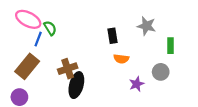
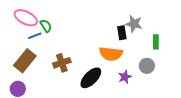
black rectangle: (113, 36) -> (122, 33), moved
blue line: (38, 39) -> (35, 36), turned 48
orange semicircle: (121, 59) -> (111, 54), size x1.6
black ellipse: (76, 85) -> (91, 78), moved, turned 30

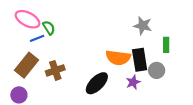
black rectangle: (122, 33) -> (140, 60), moved, size x1.5
brown cross: (62, 63) -> (55, 70), moved

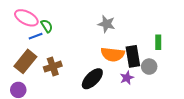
gray star: (143, 26) -> (107, 24), moved

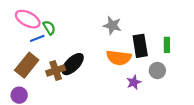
black rectangle: (133, 56) -> (140, 46), moved
black ellipse: (92, 79) -> (73, 64), moved

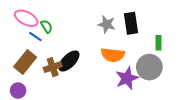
blue line: (37, 38) -> (35, 37), turned 56
black rectangle: (140, 46) -> (131, 23), moved
gray circle: (157, 70) -> (149, 67), size x1.6
purple star: (134, 82) -> (127, 78), size x1.6

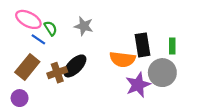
black rectangle: (131, 23) -> (142, 45), moved
gray star: (107, 24) -> (84, 26), moved

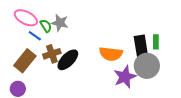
gray star: (84, 26) -> (60, 23), moved
black rectangle: (142, 45) -> (141, 46), moved
brown cross: (57, 73) -> (52, 54), moved

